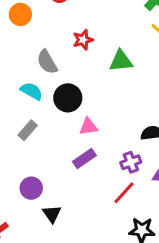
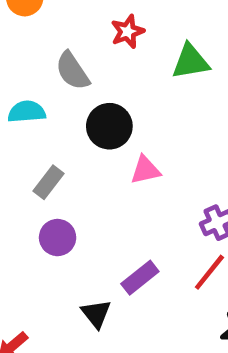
cyan semicircle: (31, 91) -> (27, 112), moved, turned -30
purple rectangle: (84, 159) -> (140, 278), moved
purple circle: (31, 188) -> (58, 238), moved

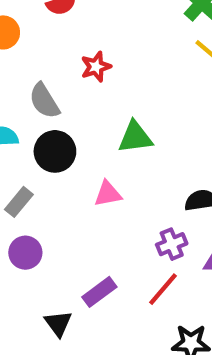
green triangle: (191, 62) -> (135, 137), moved
black circle: (109, 126) -> (55, 151), moved

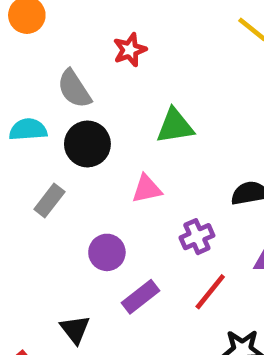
purple cross: (172, 244) -> (197, 237), moved
purple circle: (25, 253) -> (107, 252), moved
black triangle: (58, 323) -> (75, 329), moved

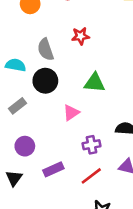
pink triangle: (147, 189) -> (71, 113), turned -36
purple circle: (107, 252) -> (25, 146), moved

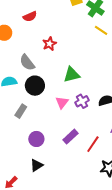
purple cross: (91, 145) -> (82, 101), moved
purple rectangle: (53, 169) -> (70, 137), moved
black triangle: (14, 178) -> (37, 165), turned 40

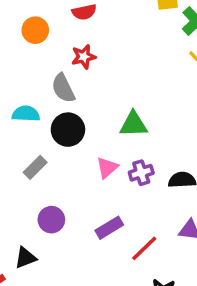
red star: (49, 44) -> (84, 57), moved
black triangle: (37, 165) -> (25, 258), moved

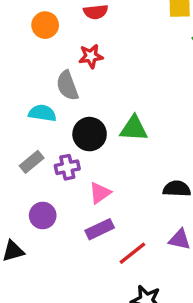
cyan semicircle: (26, 114) -> (42, 113), moved
black circle: (68, 130) -> (90, 134), moved
pink triangle: (107, 168) -> (100, 193), moved
purple cross: (141, 173) -> (67, 167), moved

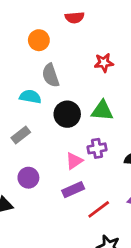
orange circle: (45, 25) -> (39, 40), moved
red star: (91, 56) -> (104, 63), moved
purple cross: (67, 167) -> (97, 148), moved

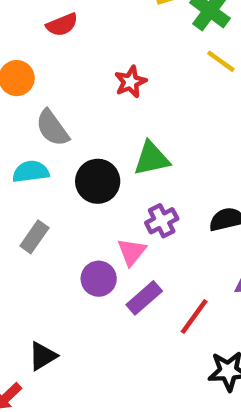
purple circle: (28, 178) -> (99, 279), moved

